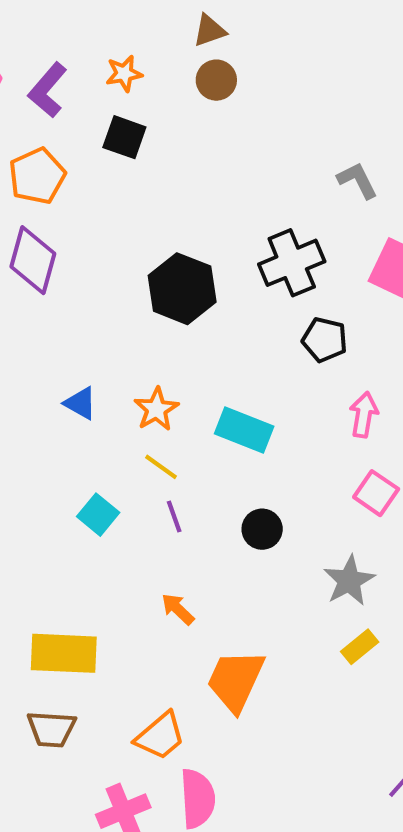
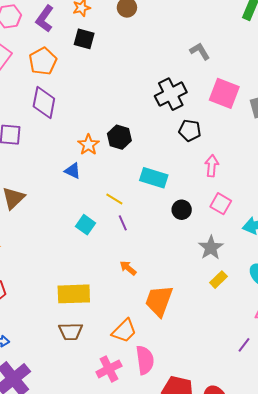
black hexagon: (182, 289) -> (119, 137), moved, size x0.7
orange star: (156, 409) -> (88, 145), moved
black circle: (262, 529) -> (182, 210), moved

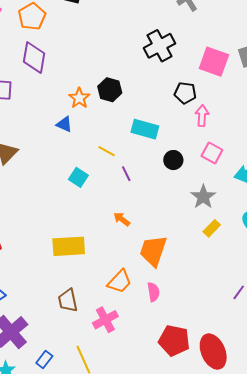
pink square: (224, 93) -> (214, 62), moved
black pentagon: (190, 131) -> (185, 93), moved
purple line: (123, 223) -> (126, 174), moved
brown trapezoid: (71, 331) -> (68, 301), moved, turned 80
pink semicircle: (145, 360) -> (153, 292), moved, size x0.7

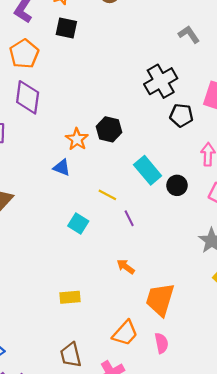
black pentagon: (185, 93) -> (181, 115), moved
cyan rectangle: (145, 129) -> (148, 170), turned 36
black circle: (173, 160) -> (177, 185), moved
yellow rectangle: (69, 246) -> (70, 297), size x0.6

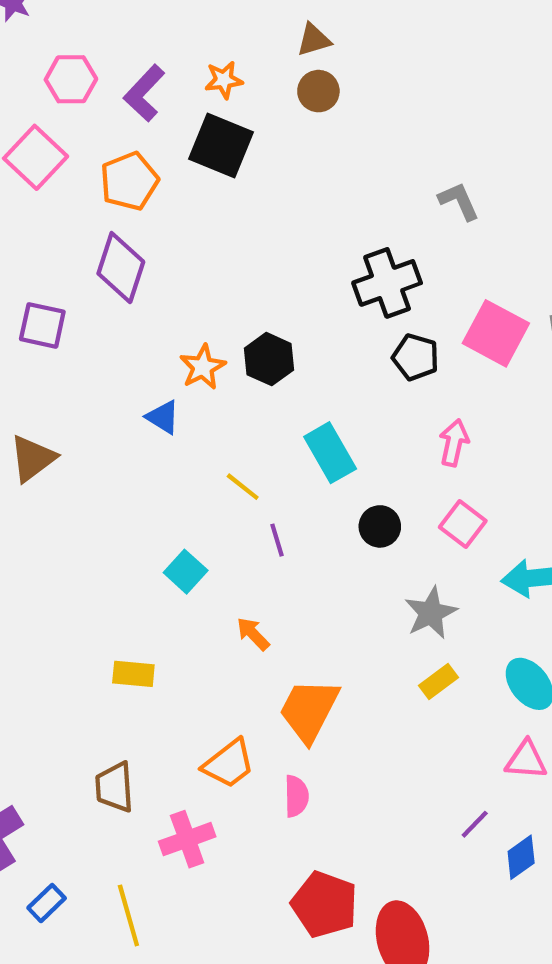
black square: (66, 28) -> (221, 145), size x1.4
black circle: (177, 185) -> (380, 526), moved
cyan square: (78, 224) -> (186, 572), moved

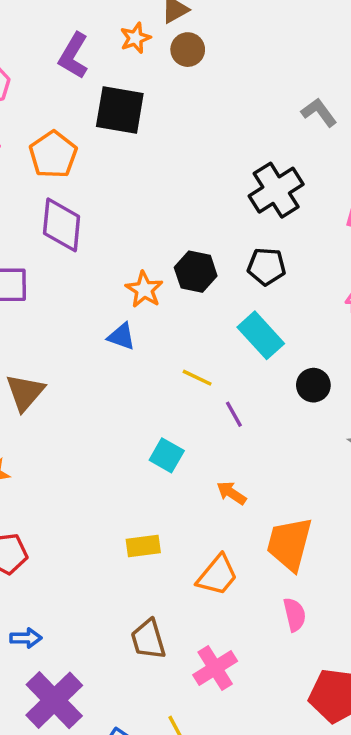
orange star: (224, 80) -> (135, 38), moved
purple L-shape: (144, 93) -> (74, 56), moved
black pentagon: (416, 357) -> (266, 266), moved
orange trapezoid: (229, 764) -> (217, 575), moved

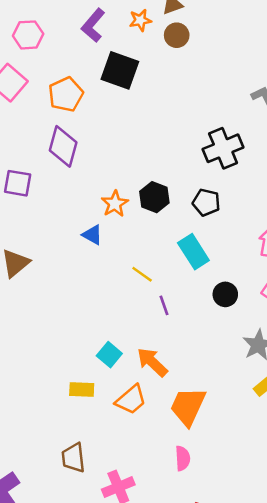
cyan square: (167, 455) -> (109, 355), moved
orange arrow: (231, 493) -> (152, 362), size x1.5
orange trapezoid: (217, 575) -> (131, 400), moved

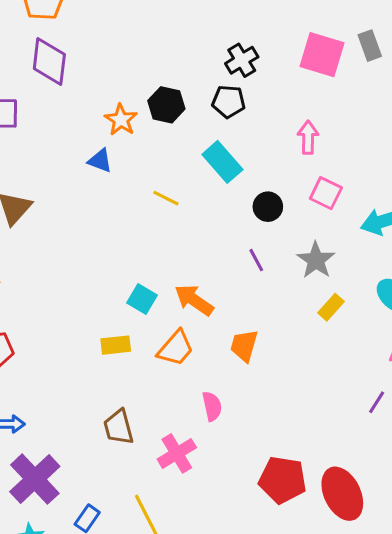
black cross: (223, 148) -> (242, 60), moved, size x0.7
purple line: (164, 305) -> (256, 260), moved
orange trapezoid: (188, 406) -> (244, 346), size x0.7
pink semicircle: (183, 458) -> (212, 406), moved

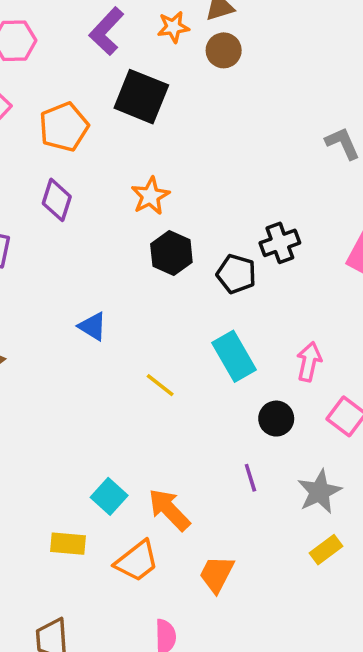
purple diamond: (49, 62) -> (57, 200), size x0.7
black pentagon: (229, 102) -> (236, 274), moved
black hexagon: (166, 105) -> (171, 253), moved
orange star: (121, 120) -> (150, 196), moved
pink arrow: (308, 137) -> (309, 362), moved

